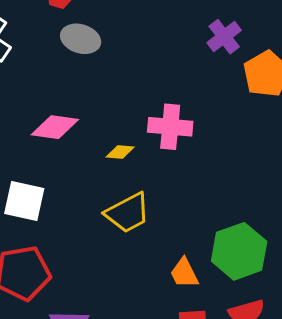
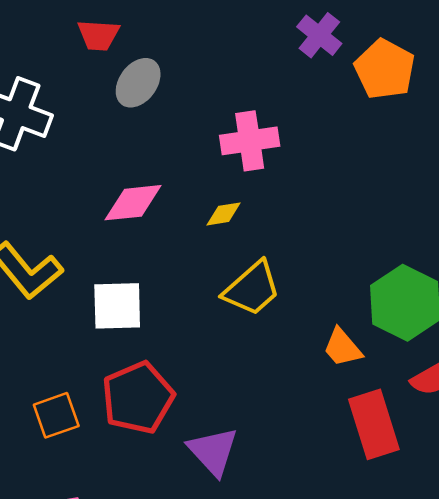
gray ellipse: (81, 39) -> (138, 83), turned -57
pink cross: (170, 127) -> (250, 141), moved

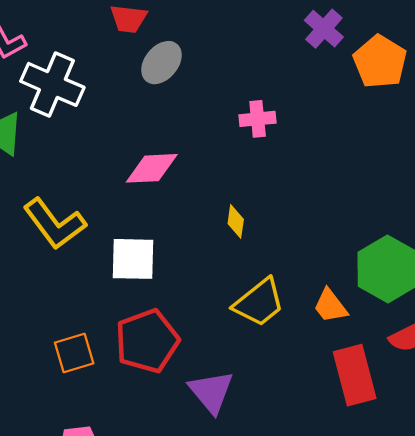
pink cross: (250, 141) -> (258, 119), size x0.7
yellow diamond: (224, 214) -> (236, 221), moved, turned -76
yellow trapezoid: (252, 289) -> (259, 302), moved

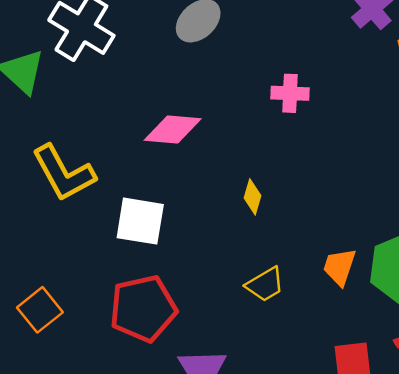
yellow trapezoid: (259, 302) -> (265, 285), size x0.7
orange trapezoid: (330, 306) -> (339, 267), moved, turned 48
orange square: (74, 353) -> (40, 310), moved, turned -30

